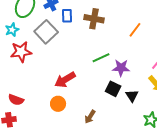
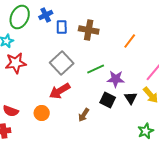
gray square: (46, 32) -> (62, 63), moved
black triangle: (132, 96) -> (131, 98), moved
orange circle: (58, 104) -> (42, 113), moved
brown arrow: (90, 117) -> (84, 115), moved

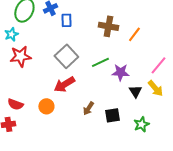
brown cross: (89, 30) -> (108, 26), moved
black square: (108, 100) -> (112, 115), moved, turned -35
green star: (146, 131) -> (141, 124), moved

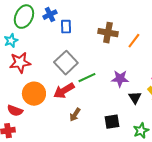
green line: (100, 62) -> (87, 78), moved
orange circle: (46, 106) -> (34, 94), moved, size x1.5
brown arrow: (88, 108) -> (75, 115), moved

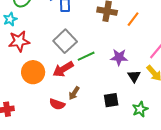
red semicircle: (15, 111) -> (57, 104), moved

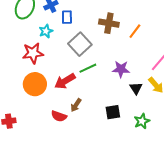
cyan star: (10, 19) -> (46, 31), moved
red star: (19, 41) -> (33, 53), moved
gray square: (65, 41) -> (80, 44), moved

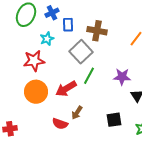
brown cross: (109, 23) -> (97, 31), moved
green line: (88, 68) -> (89, 76), turned -36

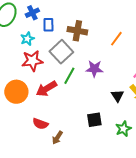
red star: (34, 61) -> (32, 61), moved
purple star: (122, 77) -> (94, 69), moved
brown arrow: (77, 113) -> (57, 138), moved

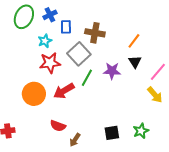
black triangle: (117, 96) -> (135, 62), moved
black square: (94, 120) -> (112, 133), moved

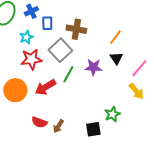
green star: (141, 131) -> (112, 114), moved
brown arrow: (75, 140) -> (58, 126), moved

